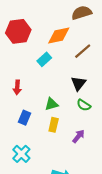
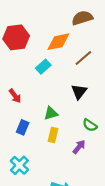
red arrow: (17, 87) -> (15, 96), turned -40
green semicircle: (84, 105) -> (90, 125), moved

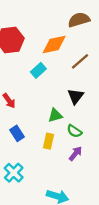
green triangle: (51, 113) -> (55, 115), moved
green semicircle: (90, 125) -> (74, 131), moved
blue rectangle: (23, 127) -> (17, 133), turned -56

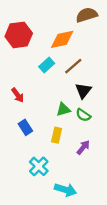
brown line: (80, 61) -> (73, 66), moved
green semicircle: (74, 131) -> (83, 115), moved
cyan cross: (14, 173) -> (39, 166), moved

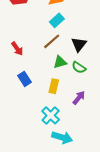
cyan rectangle: (47, 65) -> (57, 20), moved
brown line: (73, 66) -> (52, 41), moved
cyan cross: (39, 166) -> (51, 115), moved

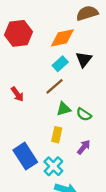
black triangle: (79, 44) -> (84, 59), moved
blue rectangle: (25, 79) -> (25, 156), moved, size x1.6

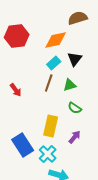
brown line: (55, 86) -> (49, 83), turned -30
green triangle: (64, 109) -> (70, 85), moved
yellow rectangle: (57, 135) -> (51, 126), size x1.5

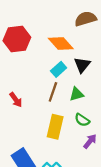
orange diamond: (56, 40) -> (61, 44), turned 60
yellow rectangle: (51, 126) -> (55, 127), moved
purple arrow: (75, 137) -> (90, 141), moved

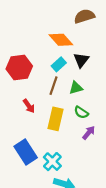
red hexagon: (17, 39) -> (19, 68), moved
red arrow: (16, 100) -> (29, 106), moved

